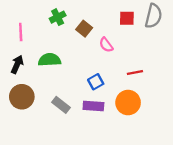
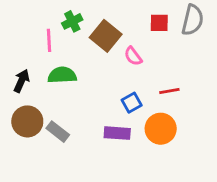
brown square: (84, 29) -> (106, 36), size x1.5
pink line: (21, 32) -> (49, 40), moved
blue square: (96, 82) -> (132, 103), moved
gray rectangle: (61, 105) -> (58, 132), moved

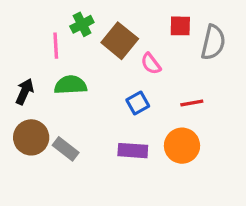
gray semicircle: (193, 20) -> (213, 42), moved
blue square: (132, 103) -> (138, 103), moved

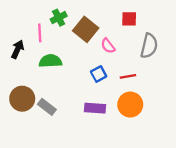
gray semicircle: (213, 42) -> (149, 46), moved
black arrow: (25, 92) -> (17, 49), moved
red line: (192, 103) -> (128, 76), moved

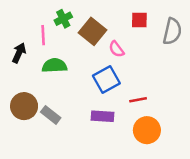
gray semicircle: (149, 46) -> (172, 31), moved
blue square: (99, 74) -> (106, 80), size x1.5
red line: (128, 76) -> (138, 100), moved
orange circle: (130, 105) -> (147, 130), moved

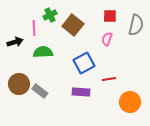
pink semicircle: (117, 49) -> (107, 39), moved, turned 56
black arrow: (19, 53) -> (15, 42), turned 49
orange circle: (147, 130) -> (130, 102), moved

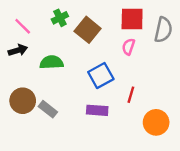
red square: (110, 16) -> (132, 19), size x1.5
pink line: (34, 28) -> (23, 26), moved, turned -42
red line: (109, 79) -> (131, 95), turned -64

